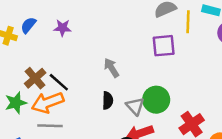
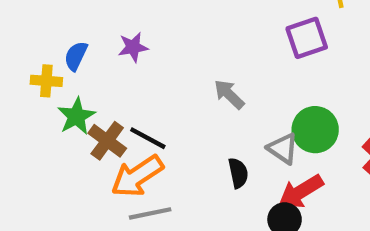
black semicircle: (108, 101) -> (238, 173), moved
green star: (16, 103) -> (76, 116), moved

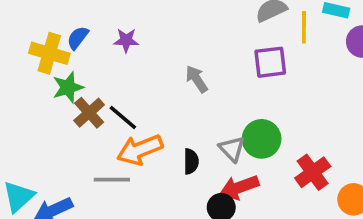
yellow cross: (46, 81) -> (49, 53), size x1.5
gray arrow: (229, 94) -> (197, 79), moved
orange arrow: (137, 176) -> (140, 150), moved

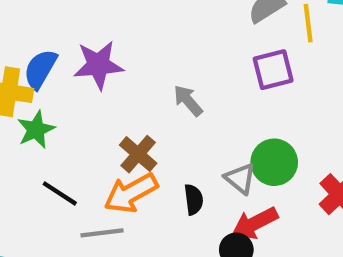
blue semicircle: (78, 38) -> (40, 69), size x1.4
purple star: (126, 40) -> (98, 65), size x1.6
brown cross: (89, 113) -> (138, 154), moved
black line: (123, 117) -> (60, 193), moved

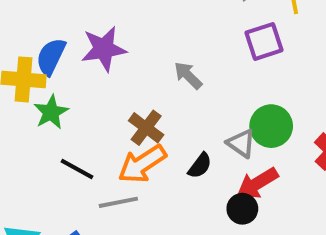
black semicircle: (194, 200) -> (200, 166), turned 48

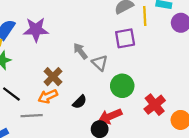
gray triangle: (241, 143) -> (100, 63), moved
orange arrow: (142, 164) -> (48, 96), size x0.7

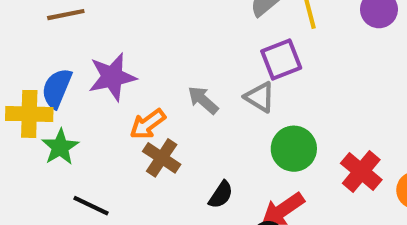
gray triangle: (100, 63) -> (260, 97), moved
orange arrow: (48, 96) -> (148, 124), moved

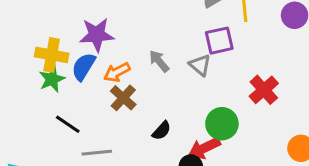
blue semicircle: (57, 88) -> (84, 67), moved
yellow cross: (29, 114) -> (52, 55), moved
green circle: (294, 149) -> (222, 124), moved
red cross: (361, 171) -> (264, 90), moved

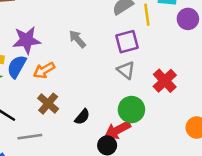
gray arrow: (159, 61) -> (77, 39), moved
gray triangle: (200, 65) -> (126, 70), moved
brown cross: (123, 98) -> (48, 104), moved

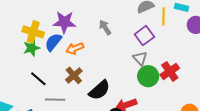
purple square: (127, 42) -> (144, 36), turned -30
green circle: (131, 110) -> (148, 76), moved
black semicircle: (82, 117) -> (99, 90), size x1.6

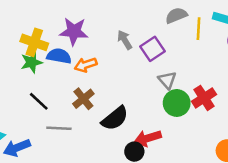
purple square: (144, 36) -> (153, 49), moved
blue semicircle: (53, 42) -> (59, 56), turned 60

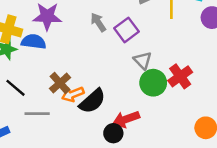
orange arrow: (86, 65) -> (73, 94), moved

